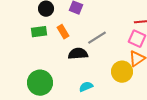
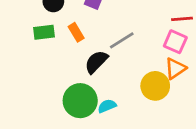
black semicircle: (78, 54) -> (96, 62), turned -42
green circle: (40, 83) -> (80, 101), moved

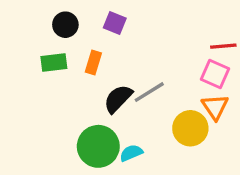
orange rectangle: (76, 32) -> (93, 62), turned 48
gray line: (122, 40) -> (149, 92), moved
orange triangle: (175, 68) -> (215, 107), turned -30

